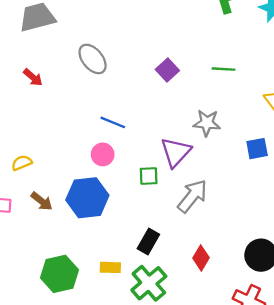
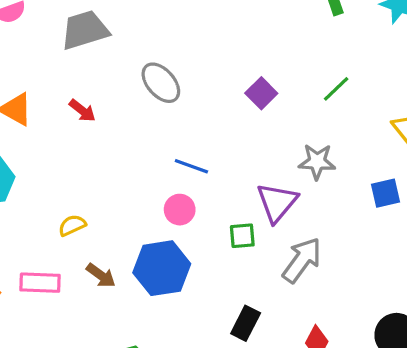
green line: (223, 69) -> (336, 89), turned -45

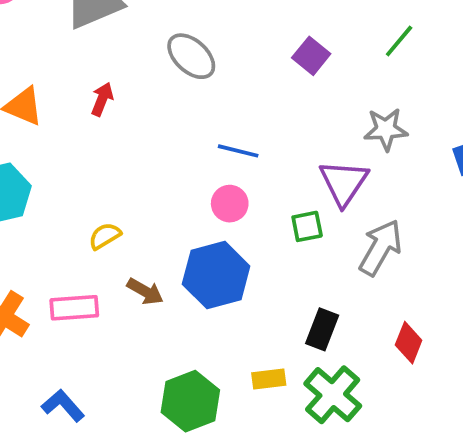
red arrow: (82, 111) -> (102, 99), turned -100

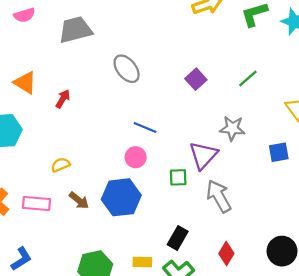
red arrow: (102, 99) -> (63, 99), moved
gray arrow: (381, 248) -> (219, 196), turned -68
blue L-shape: (63, 405) -> (21, 259), turned 90

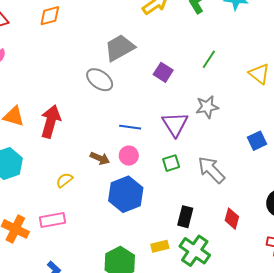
gray trapezoid: (75, 30) -> (120, 48), moved
red arrow: (63, 99) -> (51, 121), size x1.8
blue square: (279, 152) -> (257, 141), moved
purple triangle: (203, 155) -> (175, 124), moved
brown arrow: (79, 200) -> (100, 158), moved

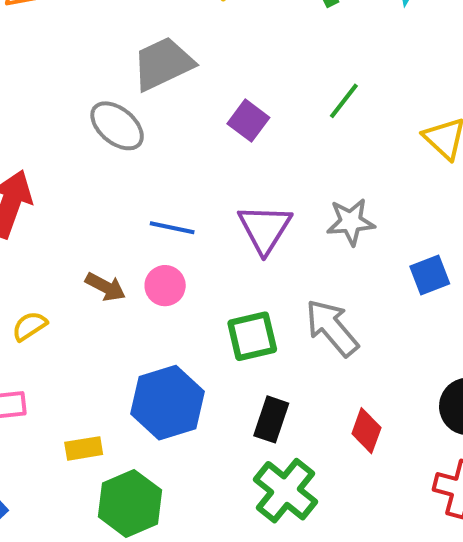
gray star: (207, 107) -> (351, 222), moved
green square: (171, 163) -> (252, 336), moved, size x1.4
blue hexagon: (126, 194) -> (167, 403), moved
yellow rectangle: (160, 246) -> (84, 448), moved

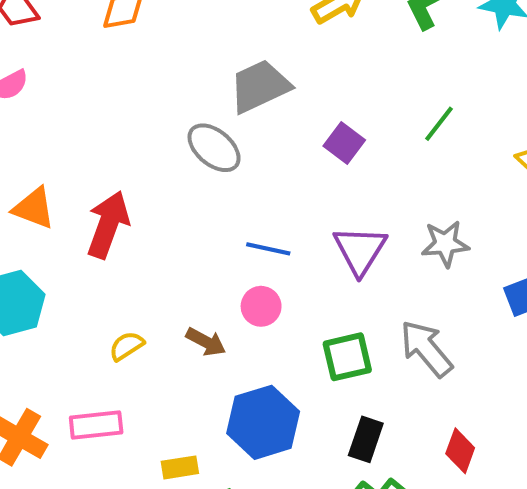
brown arrow: (106, 287) -> (206, 342), moved

